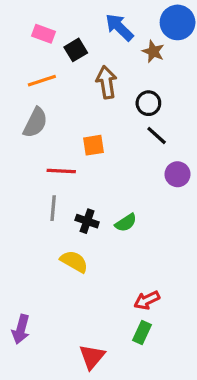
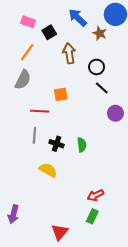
orange line: (42, 81) -> (27, 52), turned -36
green semicircle: (126, 223) -> (82, 145), turned -64

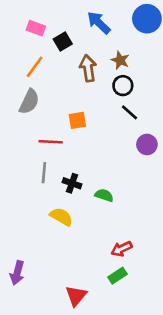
brown star: (100, 33) -> (120, 60), moved
green semicircle: (82, 145) -> (104, 195), moved, turned -64
green rectangle: (92, 216) -> (118, 276), turned 32

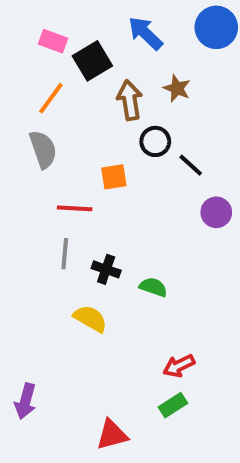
black square: (63, 41) -> (92, 61), size x1.4
black circle: (123, 86) -> (155, 141), moved
gray semicircle: (29, 102) -> (43, 149), turned -45
red triangle: (76, 296) -> (112, 435), turned 35

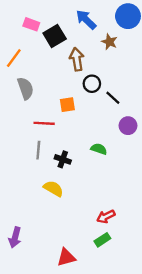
brown star: (177, 88) -> (109, 42), moved
orange line: (51, 98) -> (14, 58), moved
green semicircle: (153, 287) -> (99, 149), moved

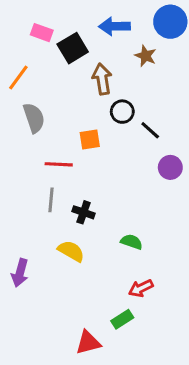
blue arrow: (86, 20) -> (115, 26), turned -45
green semicircle: (99, 149) -> (132, 242), moved
purple arrow: (15, 237) -> (20, 273), moved
green rectangle: (102, 240) -> (122, 319), moved

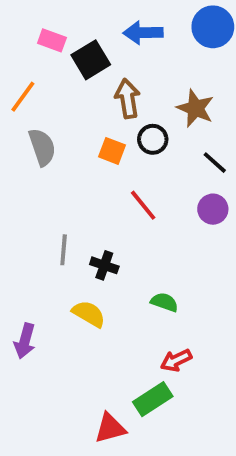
brown star: (146, 56) -> (195, 108), moved, size x1.4
black line: (150, 130) -> (215, 163), moved
orange square: (90, 139) -> (112, 151), moved, turned 30
red line: (59, 164) -> (143, 205), moved, turned 48
green rectangle: (122, 319) -> (153, 399), size x1.4

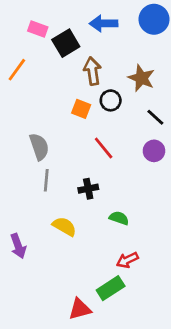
gray semicircle: (42, 147) -> (39, 147), moved
black cross: (104, 265) -> (88, 189), moved, turned -30
purple arrow: (25, 341) -> (18, 246), turned -35

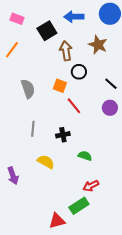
pink rectangle: (38, 29) -> (17, 19), moved
brown star: (141, 78) -> (98, 45), moved
orange square: (81, 109) -> (60, 86), moved
gray semicircle: (39, 147) -> (28, 89), moved

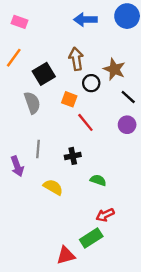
black square: (47, 31) -> (44, 74), moved
brown star: (98, 45) -> (114, 69), moved
purple arrow: (13, 176) -> (17, 166), moved

